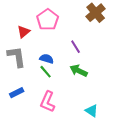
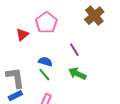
gray L-shape: (17, 57) -> (15, 78), moved

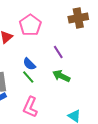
brown cross: (94, 16) -> (78, 18), turned 30
blue semicircle: (45, 62) -> (29, 64), turned -152

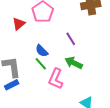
pink L-shape: (30, 107) -> (56, 79), moved

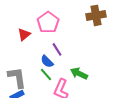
purple line: (71, 39) -> (57, 49), moved

